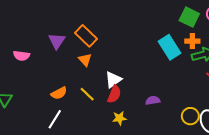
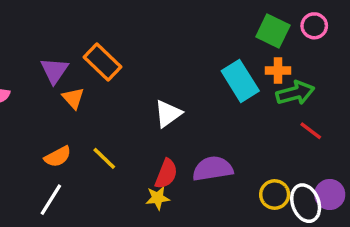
orange triangle: (85, 60) -> (73, 98), moved
white triangle: (113, 80) -> (168, 114), moved
red semicircle: (114, 94) -> (166, 174), moved
purple semicircle: (153, 100) -> (213, 169), size x1.6

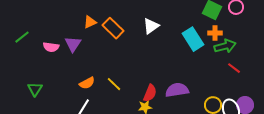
purple triangle: (54, 71) -> (73, 44), moved
orange triangle: (73, 98) -> (90, 22), moved, turned 48
white triangle: (168, 114) -> (151, 26), moved

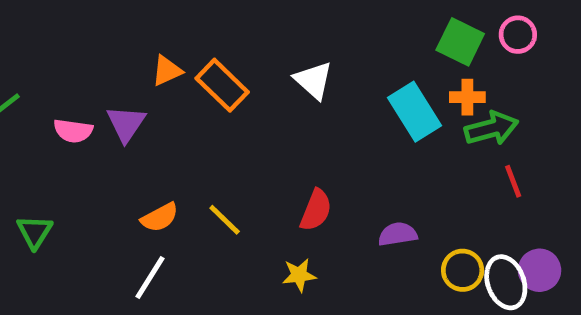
white triangle: (151, 26) -> (314, 80), turned -42
red line: (234, 68) -> (513, 181), turned 32
purple semicircle: (177, 90) -> (398, 234), moved, size x0.7
red semicircle: (150, 93) -> (316, 210), moved

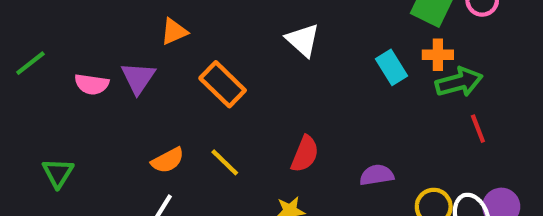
orange rectangle: (222, 85) -> (223, 84), moved
cyan rectangle: (414, 112) -> (391, 67), size x0.7

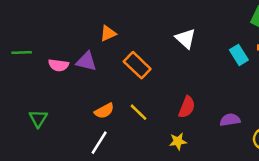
green line: (30, 63) -> (22, 52), turned 36
purple triangle: (138, 78) -> (86, 61), turned -50

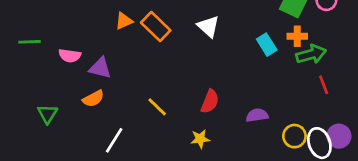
purple triangle: (86, 61) -> (100, 68), moved
orange rectangle: (137, 65) -> (156, 26), moved
orange semicircle: (104, 111) -> (93, 99), moved

